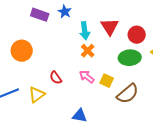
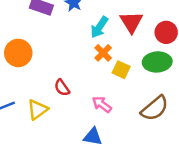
cyan arrow: (85, 31) -> (99, 27), turned 42
pink arrow: (87, 77) -> (102, 104), moved
yellow square: (107, 81) -> (121, 70), moved

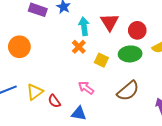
cyan arrow: (99, 27) -> (84, 26), turned 138
orange cross: (103, 53) -> (79, 47), moved
red semicircle: (62, 88) -> (54, 101), moved

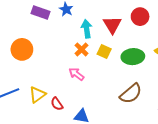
red circle: (137, 30) -> (140, 17), moved
yellow square: (101, 60) -> (104, 51), moved
pink arrow: (86, 88) -> (76, 74), moved

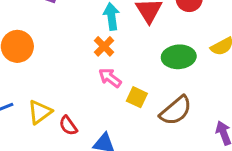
yellow square: (104, 51) -> (137, 97), moved
pink arrow: (76, 74) -> (110, 78), moved

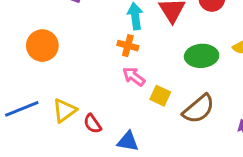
orange cross: (104, 46) -> (128, 46), turned -30

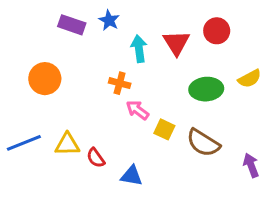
orange cross: (128, 46) -> (120, 83), moved
brown semicircle: (199, 109) -> (203, 143), turned 72
yellow triangle: (64, 110) -> (67, 144), turned 35

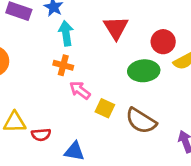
red circle: (217, 31) -> (163, 42), moved
cyan arrow: (139, 49) -> (66, 33), moved
red semicircle: (96, 158) -> (41, 135), turned -60

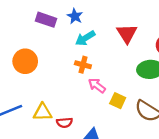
cyan arrow: (66, 33) -> (85, 38), turned -114

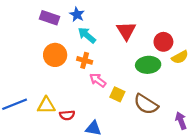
cyan arrow: (85, 38) -> (87, 35), turned 72
orange circle: (25, 61) -> (55, 55), moved

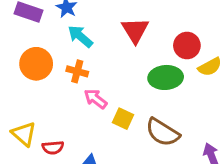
yellow triangle: (46, 105) -> (24, 134), turned 42

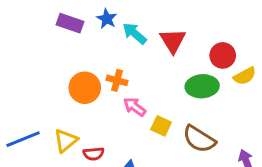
cyan arrow: (80, 36) -> (135, 33), moved
orange circle: (36, 64) -> (85, 88), moved
yellow triangle: (24, 134) -> (66, 141), turned 40

